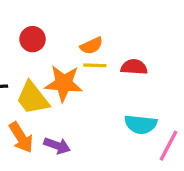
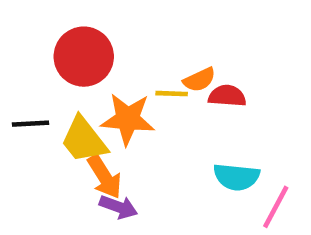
red circle: (33, 39) -> (84, 57), size x1.6
orange semicircle: (92, 46) -> (199, 80), moved
orange arrow: (21, 137) -> (105, 177), moved

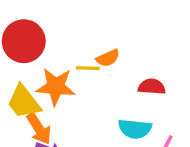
red semicircle: (227, 96) -> (152, 87), moved

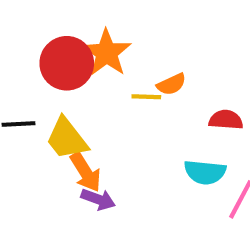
orange star: (56, 87) -> (107, 53), moved, turned 30

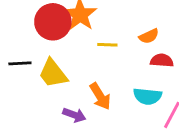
orange semicircle: (171, 84) -> (149, 36), moved
orange arrow: (86, 172) -> (100, 96), moved

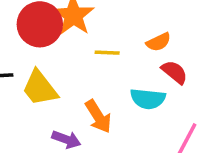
red semicircle: (162, 60) -> (174, 72), turned 35
cyan semicircle: (147, 96) -> (148, 99), moved

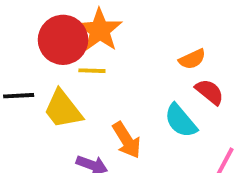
yellow line: (107, 53) -> (92, 71), moved
cyan semicircle: (148, 99) -> (181, 121), turned 44

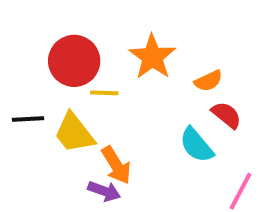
orange star: (100, 30) -> (152, 57), moved
orange arrow: (127, 140) -> (116, 165), moved

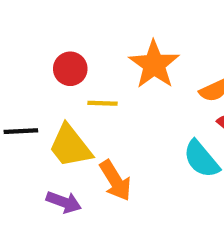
red circle: (74, 61) -> (70, 69), size x0.6
purple arrow: (104, 191) -> (64, 202), moved

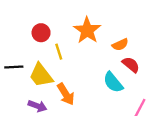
yellow line: (102, 103) -> (59, 52), turned 70

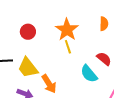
orange semicircle: (120, 45) -> (104, 24), moved, turned -64
yellow line: (59, 52) -> (68, 47), moved

